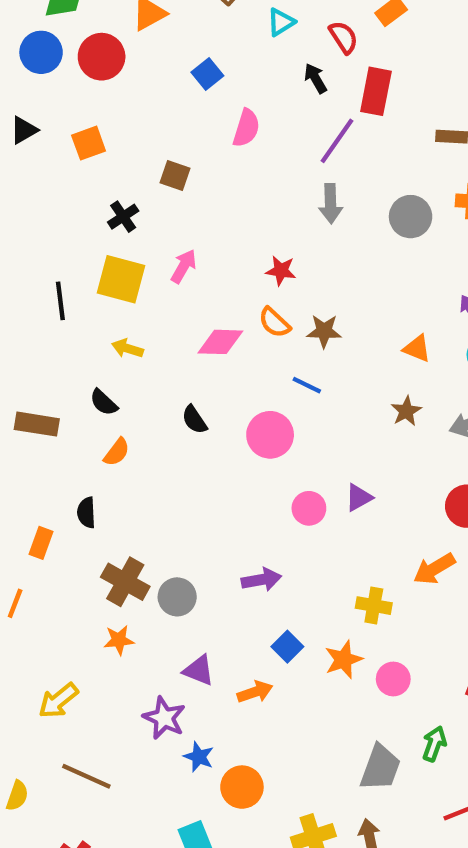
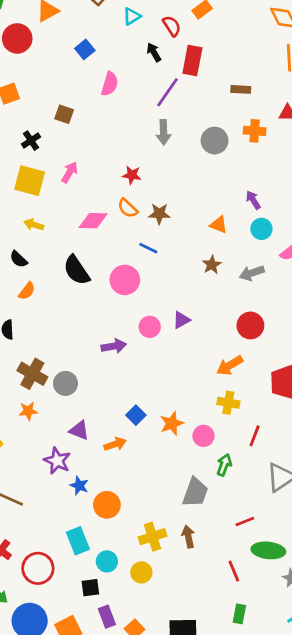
black semicircle: (194, 420) -> (77, 270), size x1.6
purple arrow: (261, 580) -> (114, 346), moved
yellow cross: (374, 606) -> (228, 403), moved
green arrow: (434, 744) -> (224, 465), moved

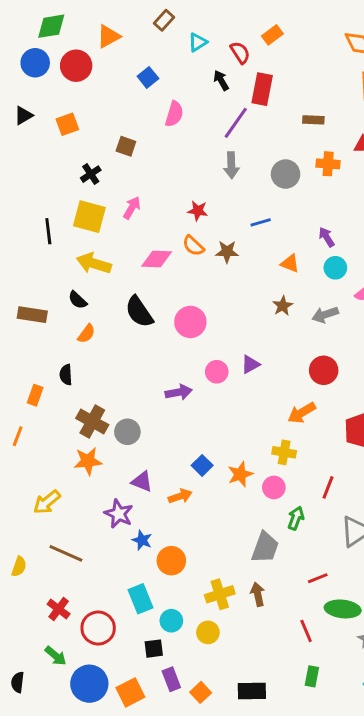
yellow arrow: (34, 225) -> (94, 263), size x1.6
blue line: (148, 248) -> (261, 222), moved, turned -42
yellow cross: (228, 403) -> (284, 452), moved
orange star: (28, 411) -> (88, 461), size x1.4

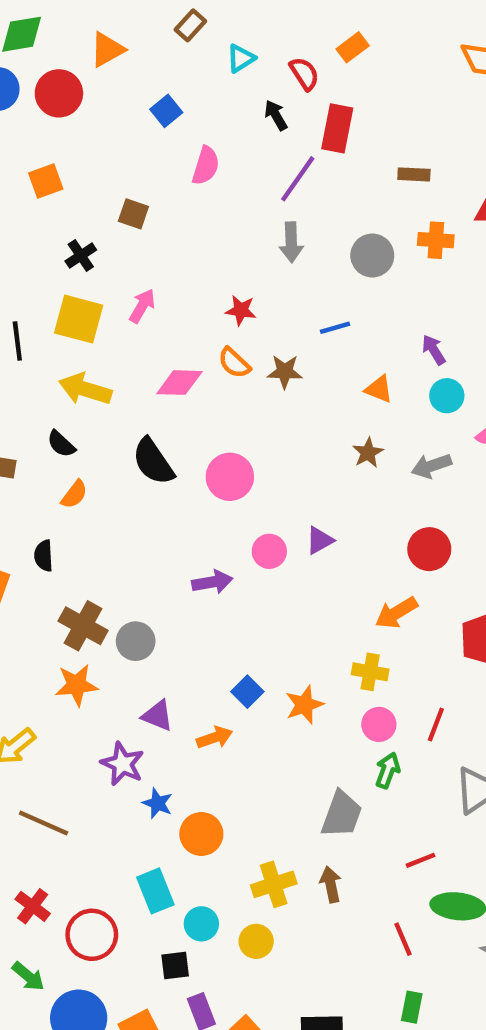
pink circle: (274, 487) -> (379, 724), moved

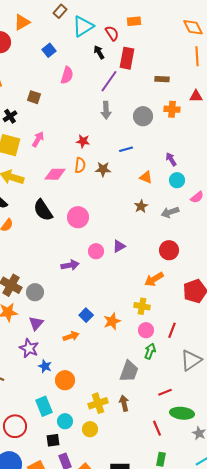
orange rectangle: (353, 47) -> (134, 21), turned 32
cyan triangle: (241, 58) -> (83, 26), size x1.6
orange semicircle: (234, 363) -> (80, 165), turned -126
purple triangle: (158, 716) -> (36, 323), moved, turned 49

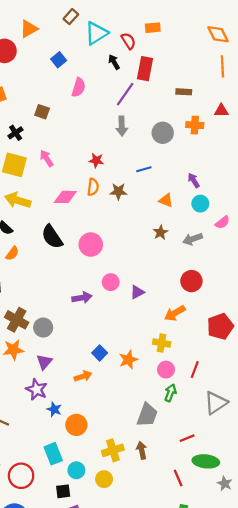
pink arrow: (38, 139) -> (47, 158), turned -63
purple triangle: (119, 246) -> (137, 292), moved

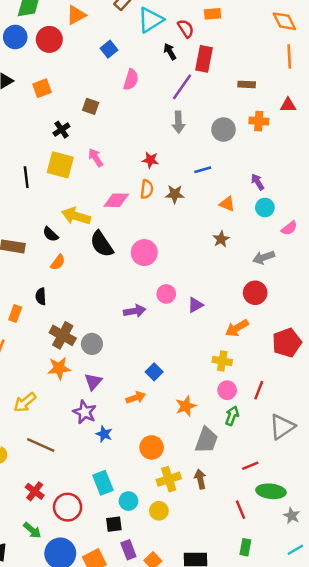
yellow arrow: (18, 200) -> (76, 216), moved
gray arrow: (193, 239) -> (264, 257), moved
orange star: (128, 360) -> (186, 406), moved
orange circle: (76, 425) -> (152, 447), moved

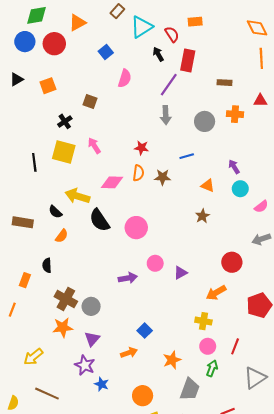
gray arrow: (264, 257) -> (261, 239), moved

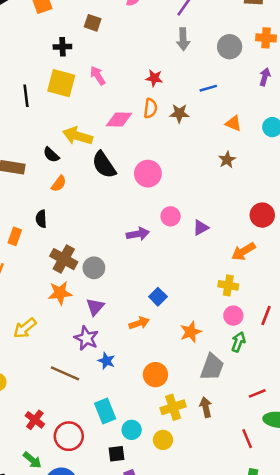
black cross: (65, 121) -> (62, 47), turned 32
purple arrow: (234, 167) -> (265, 77), moved, turned 48
brown line: (47, 394) -> (65, 373), moved

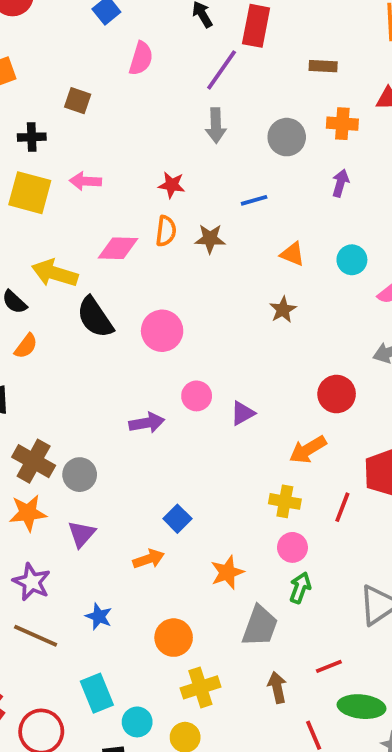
pink arrow: (98, 76) -> (85, 181), turned -54
red line: (266, 316) -> (342, 507), moved
purple star: (86, 338) -> (32, 582), moved
brown arrow: (206, 407) -> (277, 687), moved

